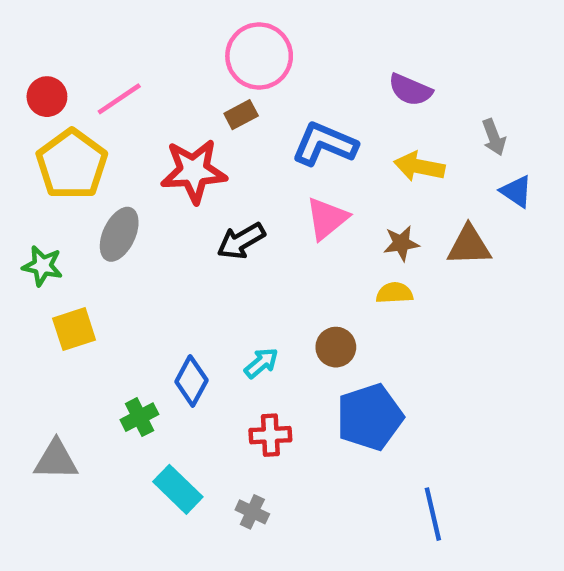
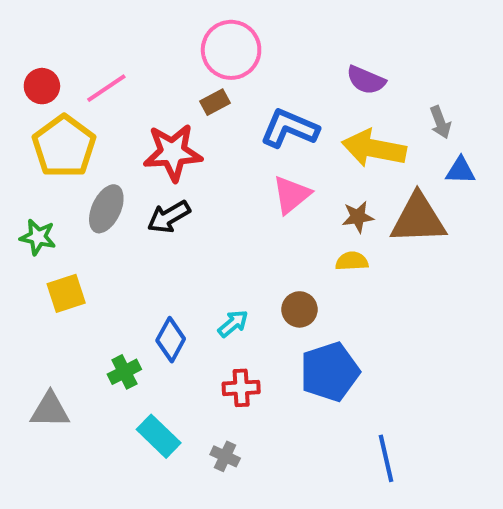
yellow arrow: (419, 167) -> (374, 148), size x1.4
blue triangle: (516, 191) -> (460, 171), turned -32
black arrow: (241, 241) -> (169, 217), moved
brown triangle: (469, 246) -> (418, 219), size x1.4

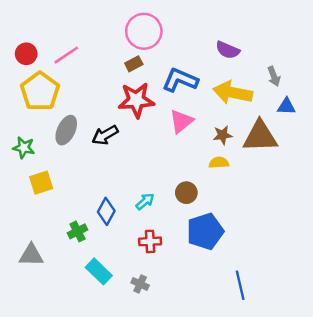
red star: (173, 152) -> (136, 100), moved

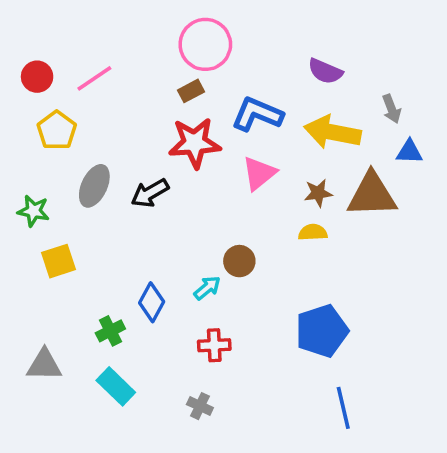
yellow pentagon: (40, 91) -> (57, 130), size x0.7
brown circle: (186, 193) -> (239, 261), moved
blue pentagon: (205, 231) -> (322, 331), moved
cyan rectangle: (99, 271) -> (116, 386), moved

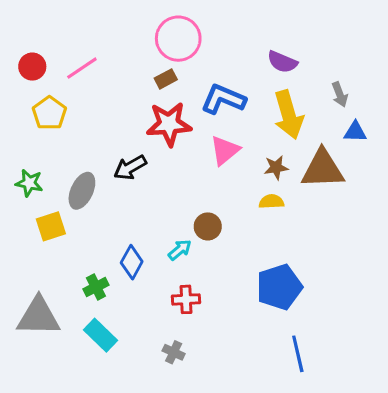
yellow arrow: (332, 132) -> (288, 115), turned -117
gray ellipse: (94, 186) -> (82, 191), moved
gray triangle: (44, 365) -> (38, 317), size x1.4

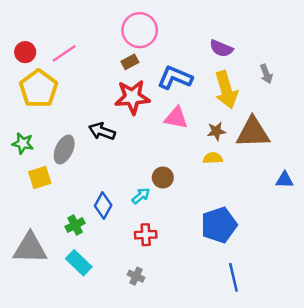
yellow pentagon: (49, 113) -> (39, 89), size x1.4
blue triangle: (355, 132) -> (285, 180), moved
pink triangle: (225, 150) -> (176, 118), turned 50
black arrow: (130, 167) -> (102, 131), turned 50

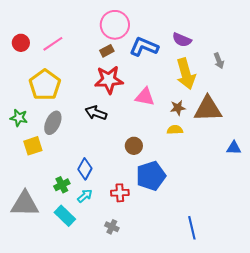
blue L-shape: (175, 78) -> (144, 47), moved
yellow pentagon: (39, 89) -> (45, 85), moved
black arrow: (102, 131) -> (96, 113), moved
cyan arrow: (141, 196) -> (85, 196), moved
blue pentagon: (219, 225) -> (151, 176), moved

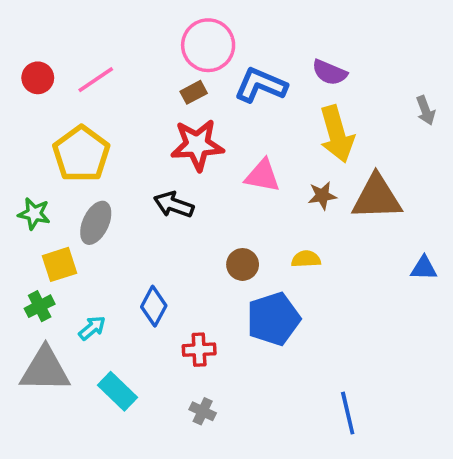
gray arrow: (219, 61) -> (426, 110), moved
yellow semicircle: (175, 130) -> (306, 259), moved
green cross: (62, 185) -> (40, 306), moved
red cross: (120, 193) -> (199, 350), moved
cyan arrow: (85, 196) -> (92, 328), moved

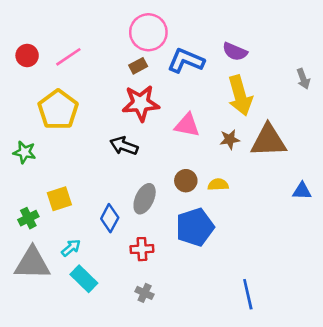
gray ellipse: (96, 223) -> (145, 199), moved
yellow square: (60, 264) -> (59, 199), moved
brown circle: (243, 264) -> (186, 181), moved
cyan arrow: (92, 328) -> (71, 248), moved

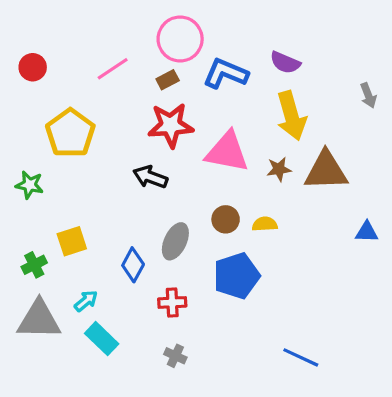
pink line: (68, 57) -> (113, 69), moved
pink triangle: (187, 125) -> (227, 152), size x1.4
blue line: (248, 294) -> (301, 357), turned -52

